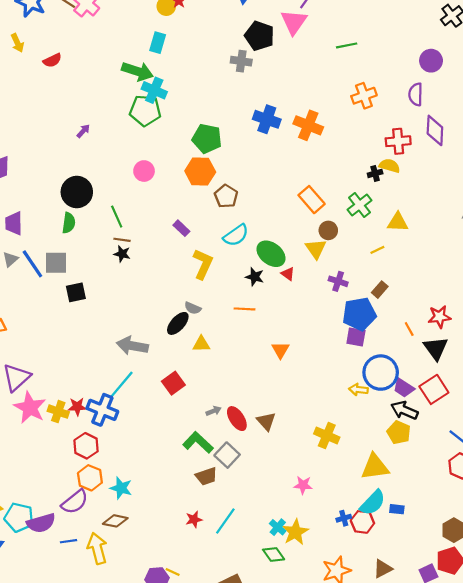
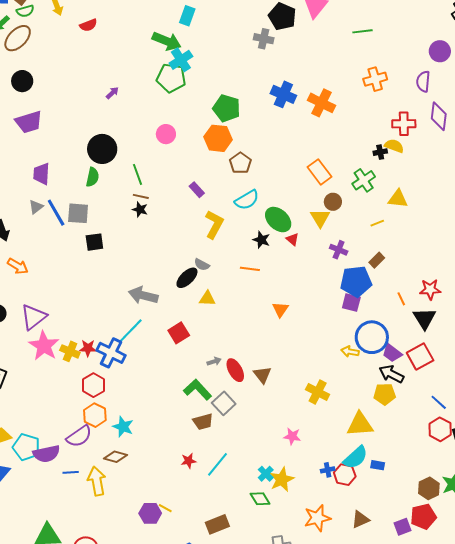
cyan cross: (154, 90) -> (181, 60), turned 30
yellow pentagon: (399, 432) -> (385, 394), turned -30

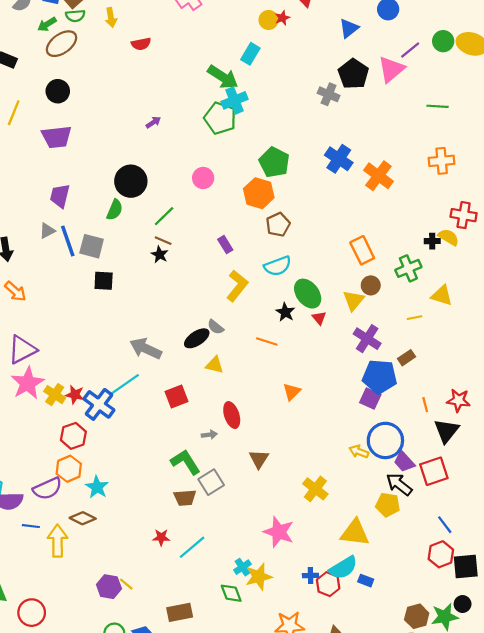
green line: (138, 174) -> (164, 216), turned 55
purple cross: (339, 250) -> (367, 339), size x1.4
red ellipse: (235, 370) -> (232, 415), moved
pink star: (292, 436) -> (279, 532), size x1.6

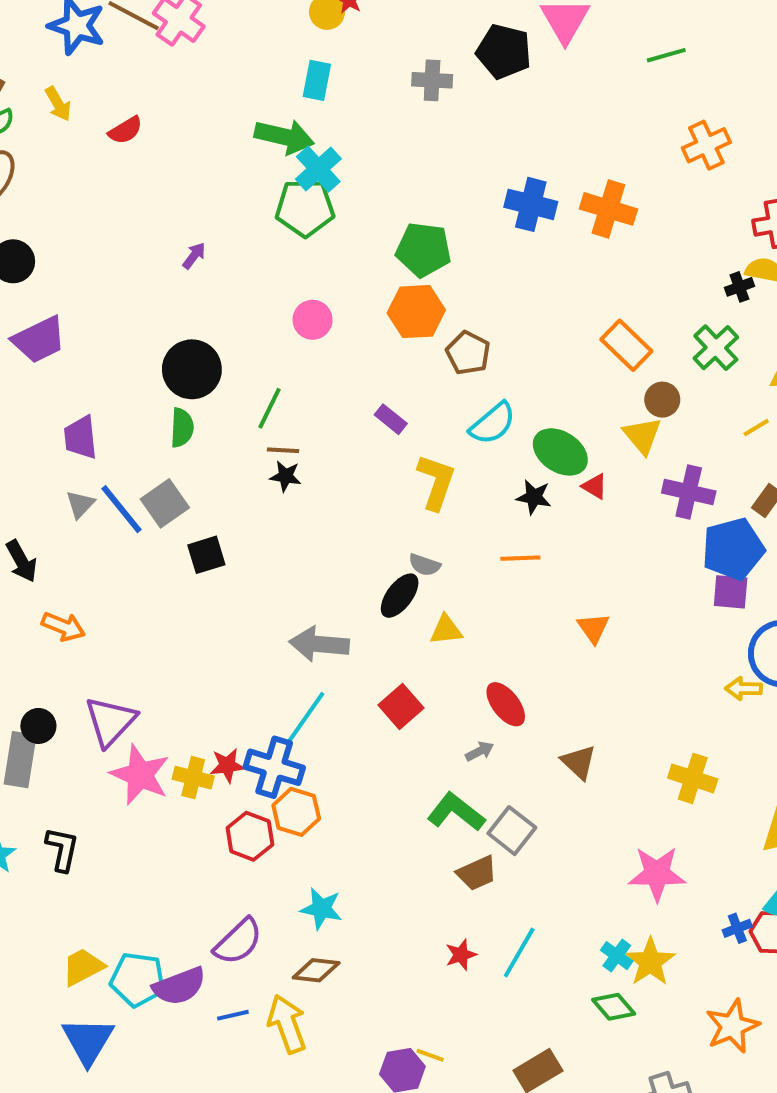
gray cross: (329, 94) -> (432, 80), moved
gray square: (92, 246) -> (165, 503), turned -30
orange hexagon: (69, 469) -> (296, 812), moved

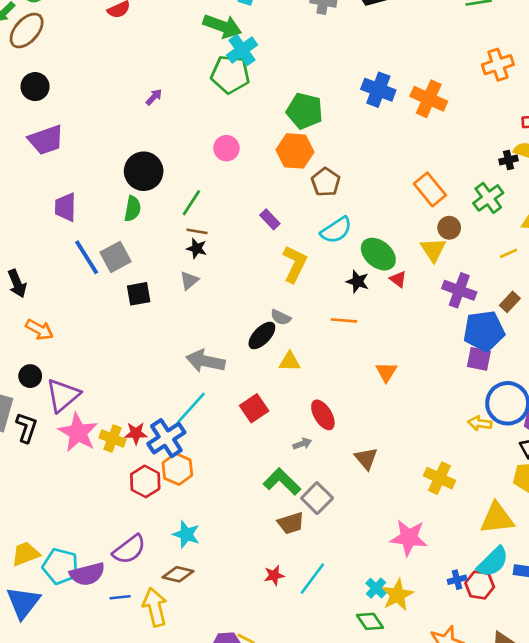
gray triangle: (80, 504) -> (189, 280), moved
black circle: (38, 726) -> (30, 376), moved
blue cross: (274, 767) -> (166, 438), turned 33
black L-shape: (62, 849) -> (26, 428), moved

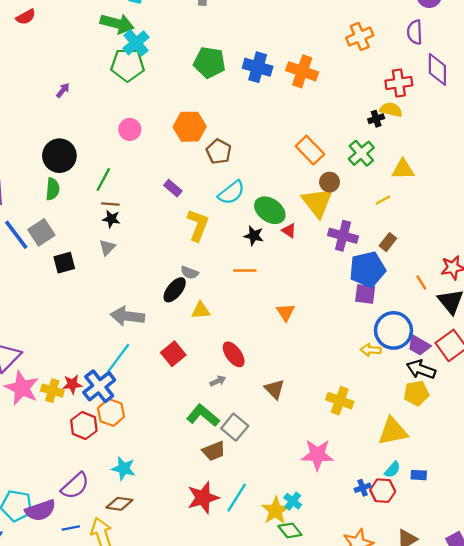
green pentagon: (305, 111) -> (209, 63), moved
yellow triangle: (433, 250) -> (317, 202), size x1.4
cyan semicircle: (493, 562) -> (392, 470), size x0.6
red star: (274, 575) -> (203, 498), size x1.8
yellow star: (397, 595) -> (276, 511), moved

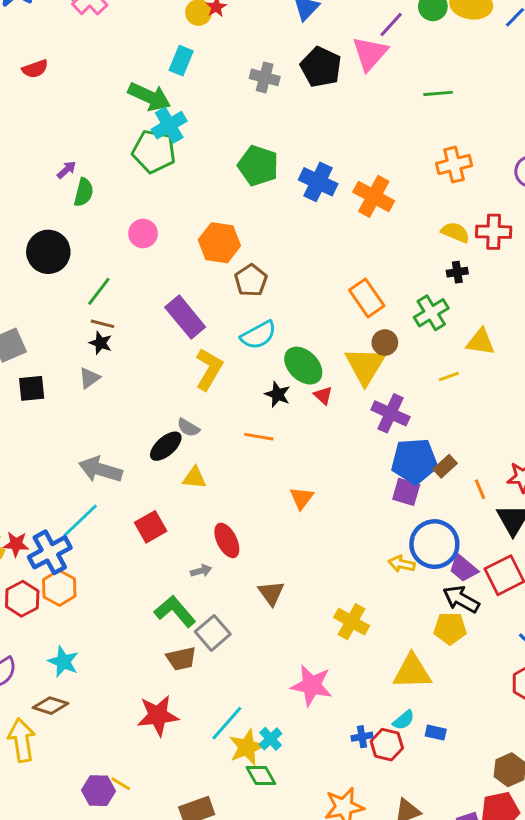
yellow semicircle: (391, 110) -> (455, 232), moved
purple rectangle: (173, 188) -> (185, 317), size x1.8
green semicircle: (53, 189) -> (84, 192), moved
brown rectangle: (388, 242) -> (445, 466), moved
cyan line: (237, 498) -> (227, 723), moved

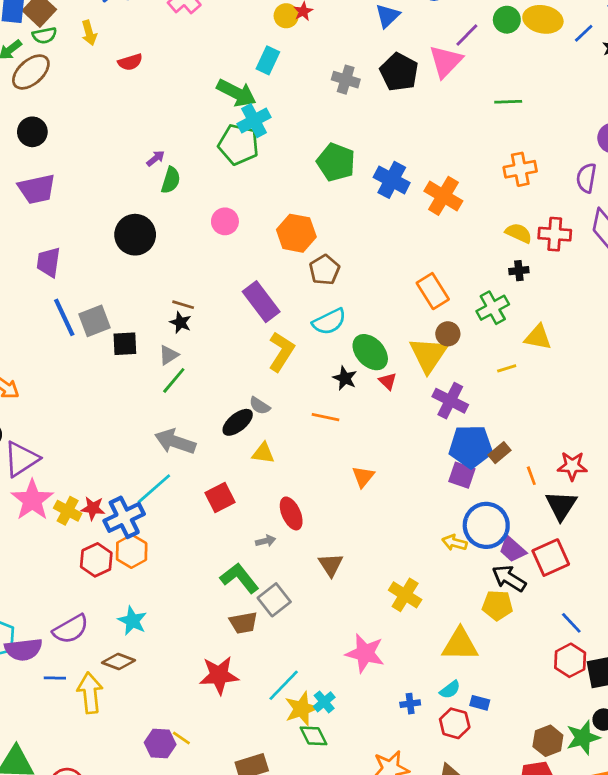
green line: (99, 291) -> (174, 380), moved
black square: (32, 388) -> (125, 344), moved
red hexagon: (387, 745) -> (455, 723), moved

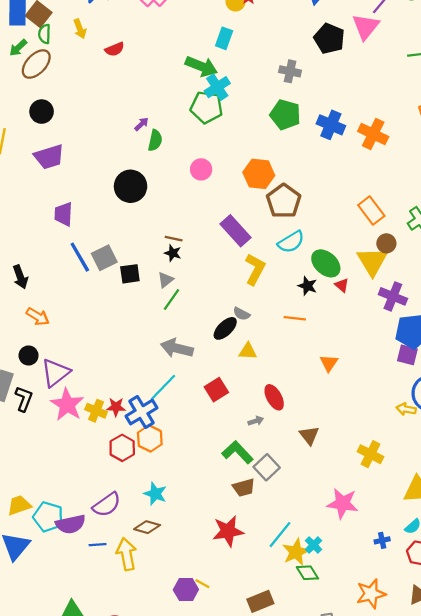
green semicircle: (44, 35) -> (45, 34), turned 108
gray cross: (346, 80) -> (290, 71), moved
brown pentagon: (324, 270) -> (284, 201), size x1.4

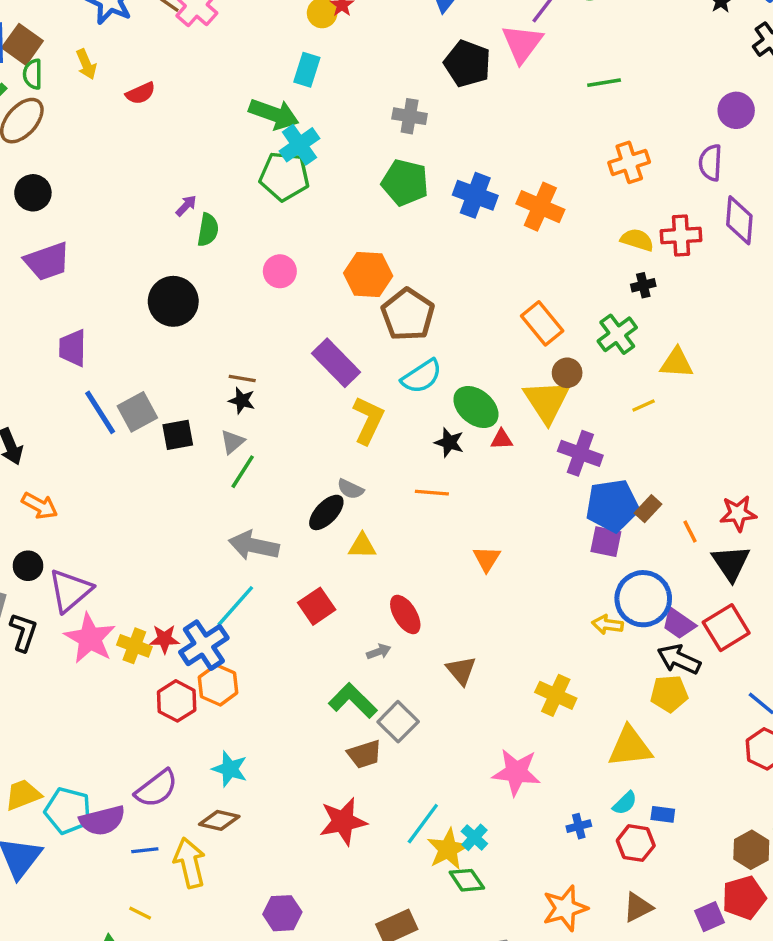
red triangle: (342, 285) -> (502, 439), turned -40
yellow line: (202, 584) -> (140, 913), moved

